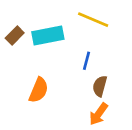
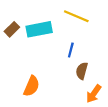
orange semicircle: (39, 90) -> (32, 86), moved
orange arrow: (98, 114) -> (94, 94), moved

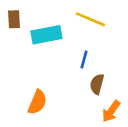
brown rectangle: (12, 29) -> (14, 19), moved, turned -48

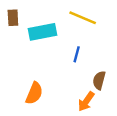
brown semicircle: (97, 84) -> (99, 80), moved
orange arrow: (111, 111) -> (86, 102), moved

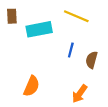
brown semicircle: (99, 80) -> (92, 60), moved

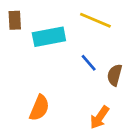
blue line: (71, 50) -> (89, 63), turned -56

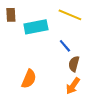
brown semicircle: (115, 75) -> (74, 64), moved

